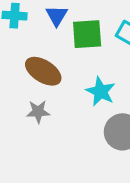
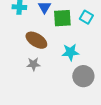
cyan star: (101, 91) -> (70, 52), turned -30

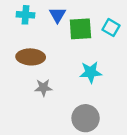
brown ellipse: (36, 40) -> (31, 57), moved, turned -30
gray circle: (83, 76) -> (86, 118), moved

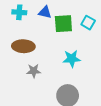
blue triangle: (57, 15) -> (45, 12), turned -48

